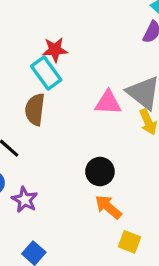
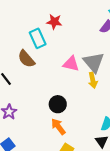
red star: (55, 50) -> (54, 22), moved
brown semicircle: (35, 109) -> (26, 59), turned -60

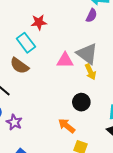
black circle: (58, 104) -> (81, 102), moved

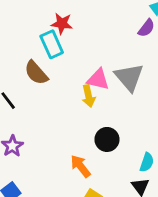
red star: (39, 22) -> (62, 24), moved
yellow arrow: (90, 72) -> (88, 96), moved

